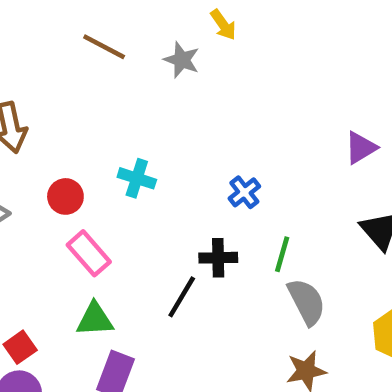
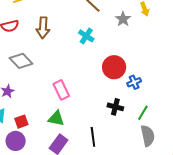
cyan cross: (137, 178) -> (86, 36), moved
red circle: (65, 196) -> (114, 67), moved, size x1.5
black line: (182, 297) -> (93, 137), moved, turned -54

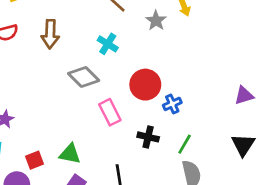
gray diamond: (21, 61) -> (84, 77), moved
pink rectangle: (61, 90) -> (110, 112), moved
red square: (21, 122) -> (35, 160), moved

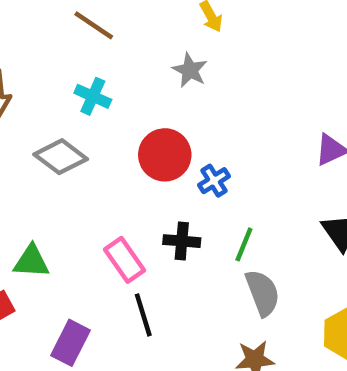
gray star: (156, 21) -> (190, 70), moved
pink rectangle: (110, 112) -> (124, 260), moved
green triangle: (70, 154) -> (31, 261), moved

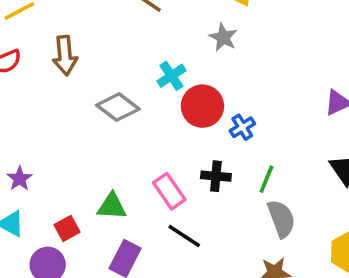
cyan cross: (93, 96) -> (171, 76), moved, turned 32
green triangle: (31, 261) -> (112, 206), moved
black line: (143, 315) -> (184, 236), turned -40

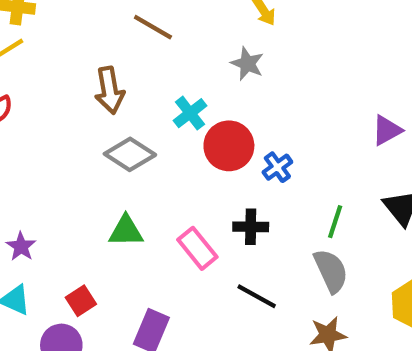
brown arrow: (65, 55) -> (110, 90), moved
green line: (266, 179) -> (335, 222), moved
green triangle: (112, 206) -> (126, 231), moved
black line: (184, 236) -> (257, 296), moved

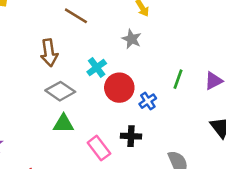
green line: (335, 222) -> (178, 79), moved
green triangle: (126, 231) -> (63, 124), moved

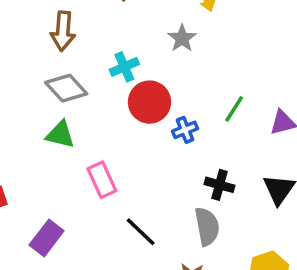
black cross: (131, 136) -> (220, 185), moved

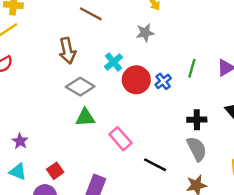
gray star: (182, 38) -> (145, 33), turned -30
blue cross: (185, 130) -> (163, 81), moved

